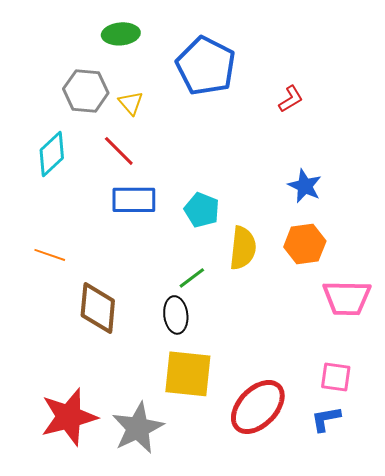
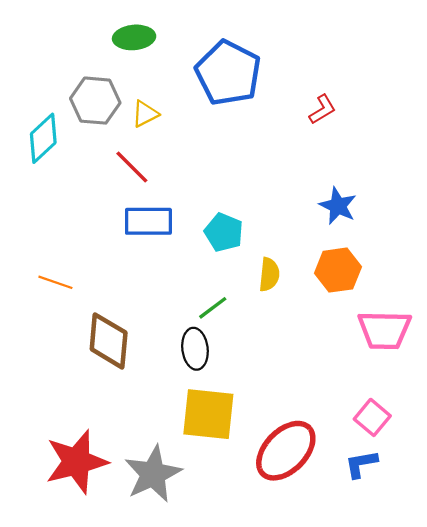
yellow triangle: (131, 103) -> (145, 114), turned 44
cyan diamond: (52, 154) -> (43, 138), moved
yellow semicircle: (243, 248) -> (269, 275), size x0.7
pink square: (336, 377) -> (372, 417), turned 32

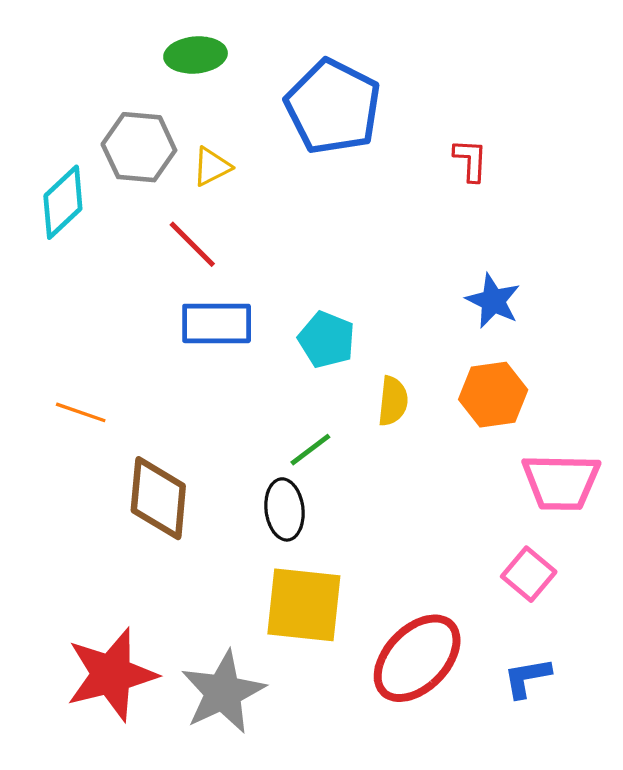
red L-shape: (322, 109) -> (470, 160), turned -56
pink square: (372, 417) -> (529, 574), moved

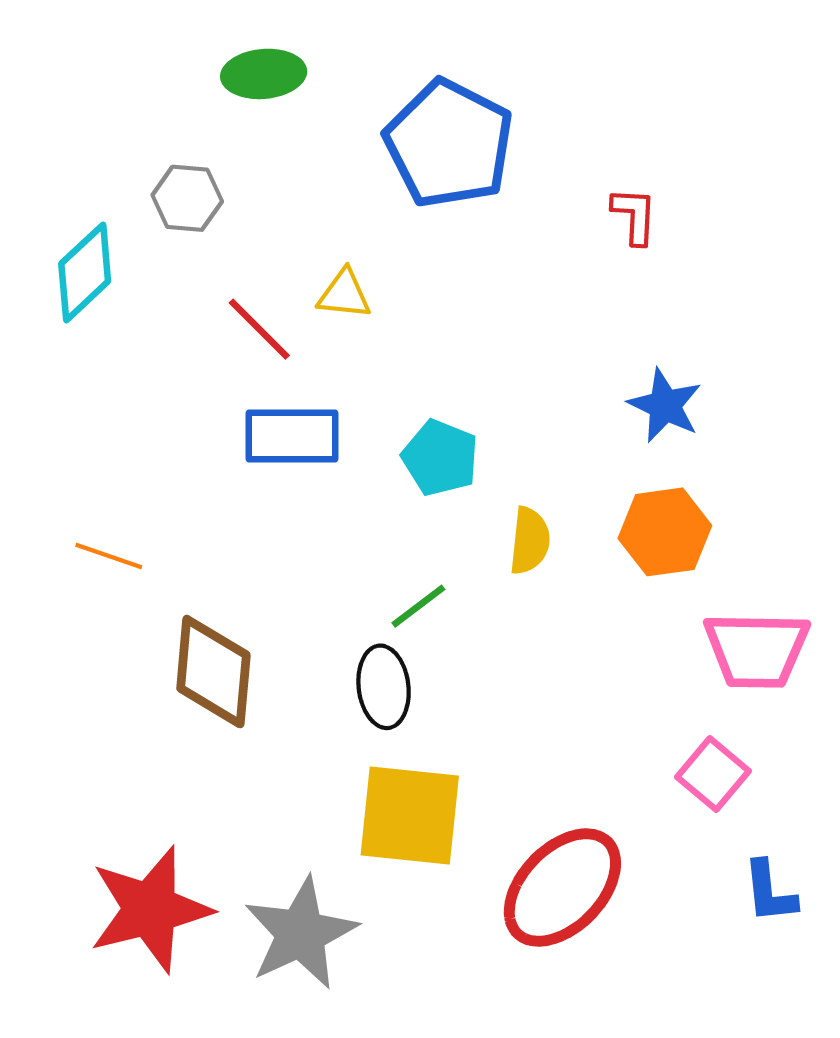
gray hexagon: (139, 147) -> (187, 198), size x0.7
yellow triangle: (212, 167) -> (344, 294), moved, turned 33
blue L-shape: (527, 678) -> (770, 892), moved, turned -86

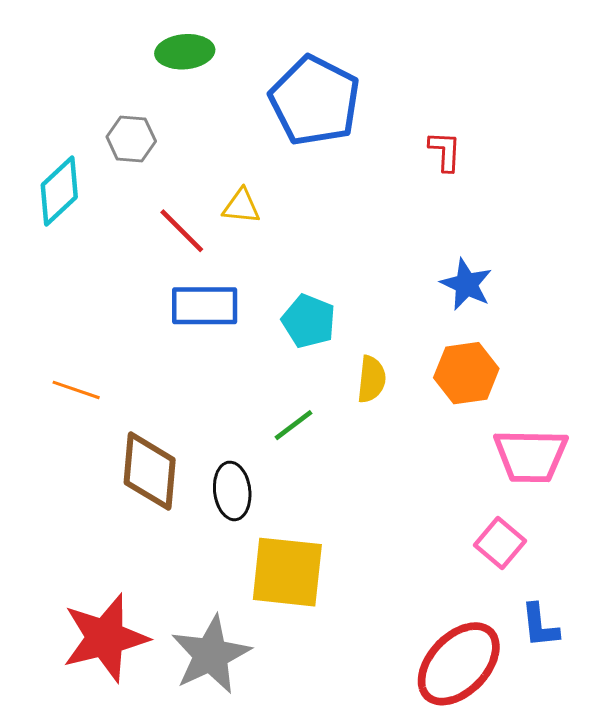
black ellipse: (384, 687) -> (232, 491), moved
red ellipse: (562, 888) -> (459, 664), moved

